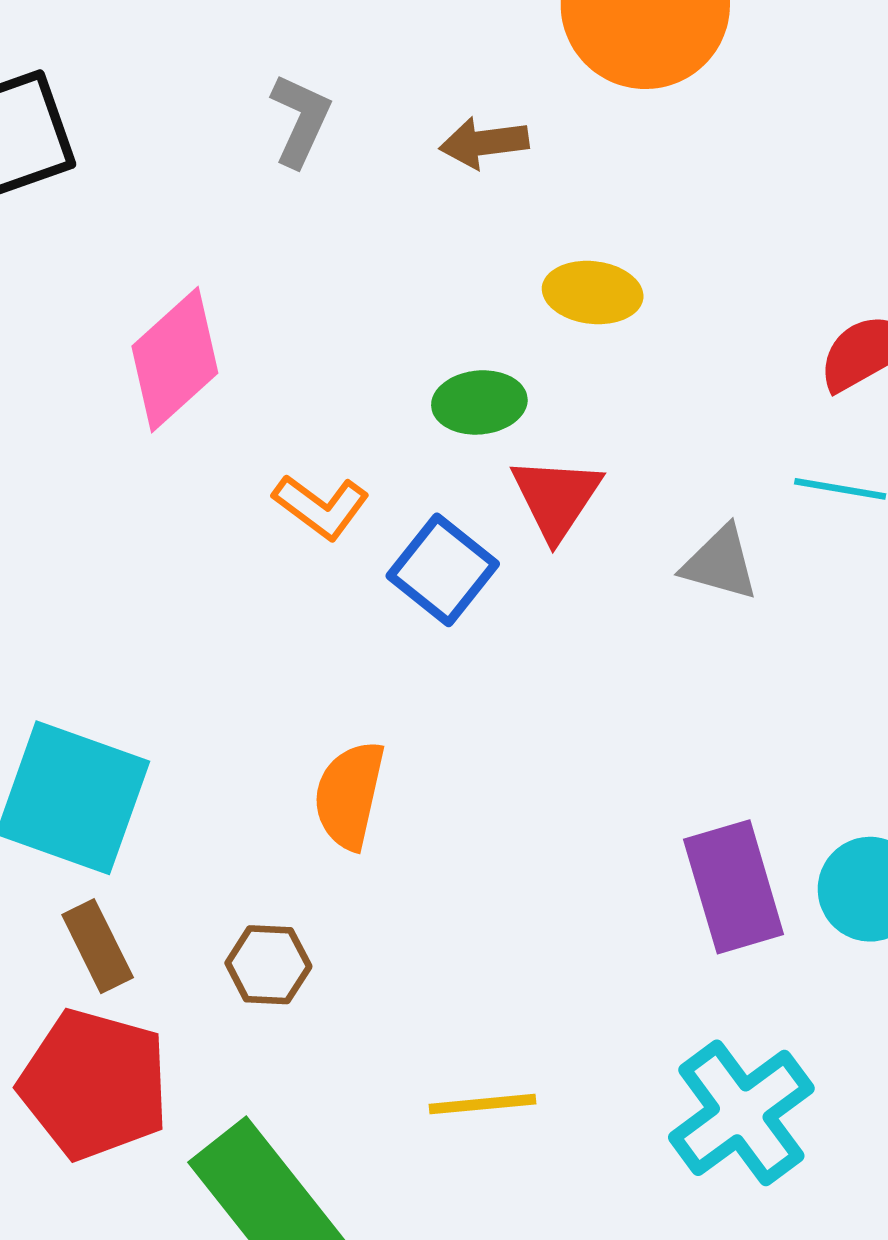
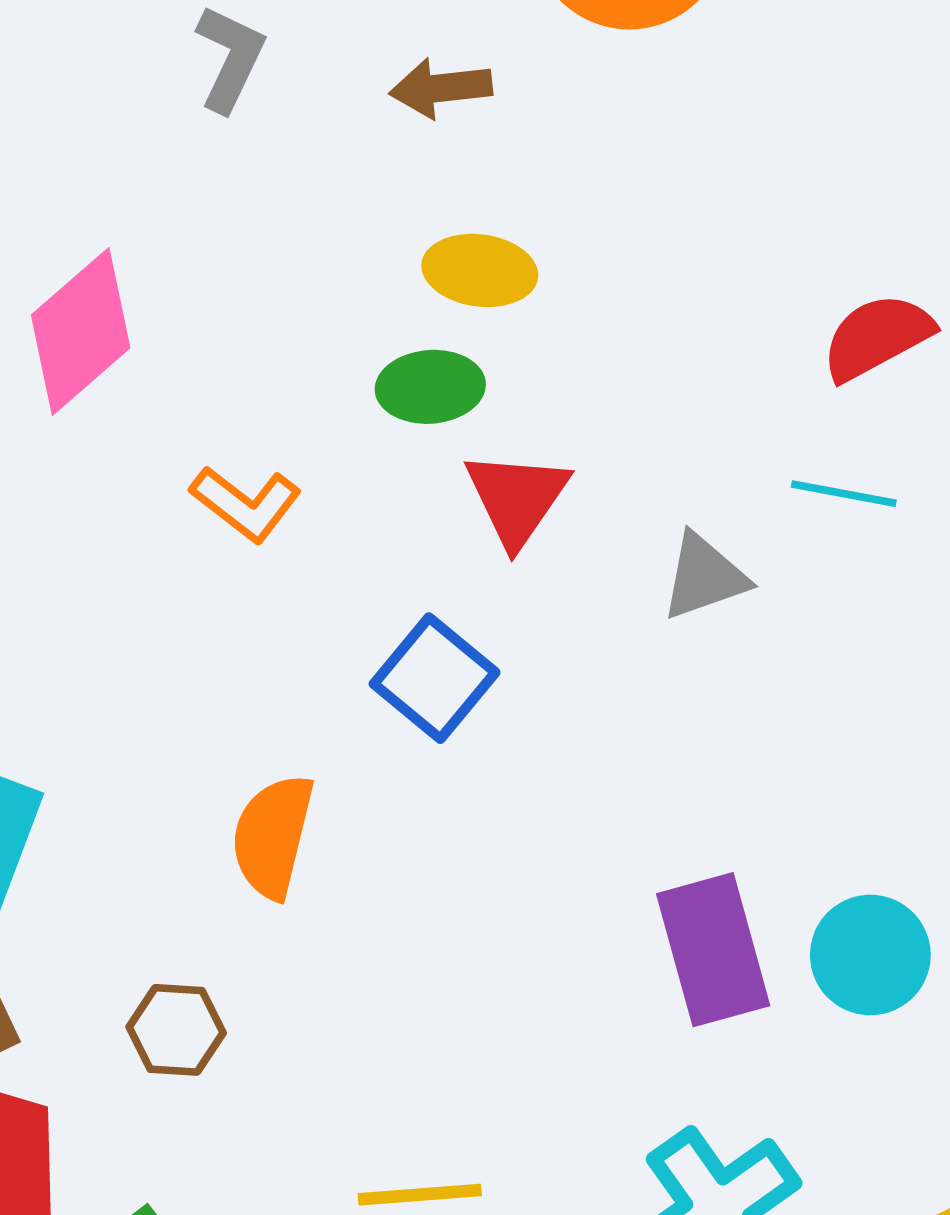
yellow ellipse: (593, 293) -> (480, 270), moved
gray triangle: (720, 563) -> (704, 577), turned -36
blue square: (443, 570) -> (435, 678), moved

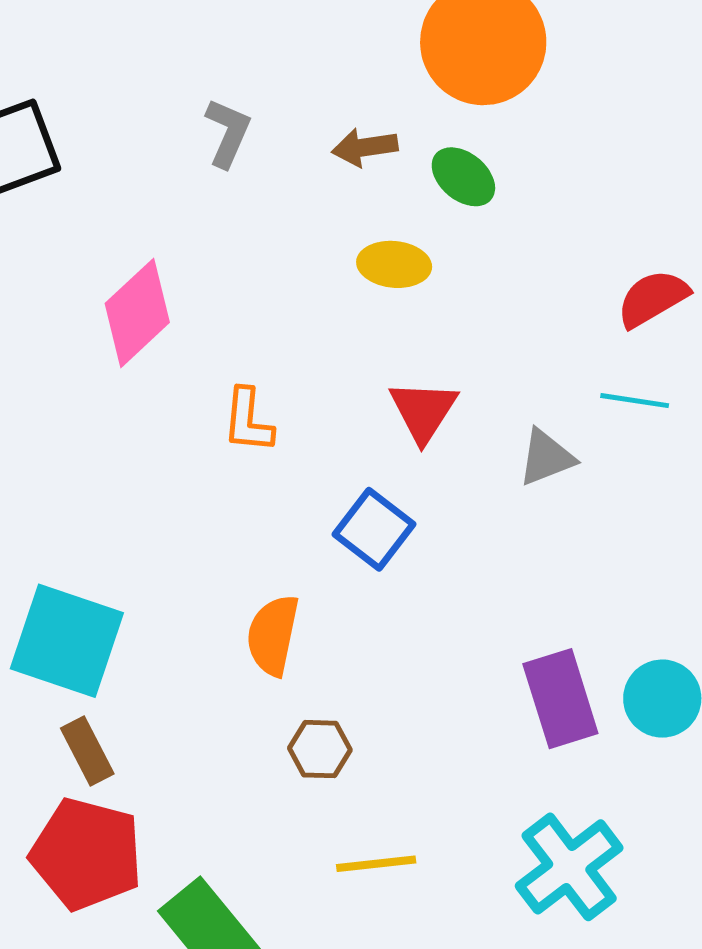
green ellipse: (430, 387) -> (463, 177), moved, turned 46
orange L-shape: (246, 504) -> (248, 421), turned 60
brown hexagon: (176, 1030) -> (320, 749), moved

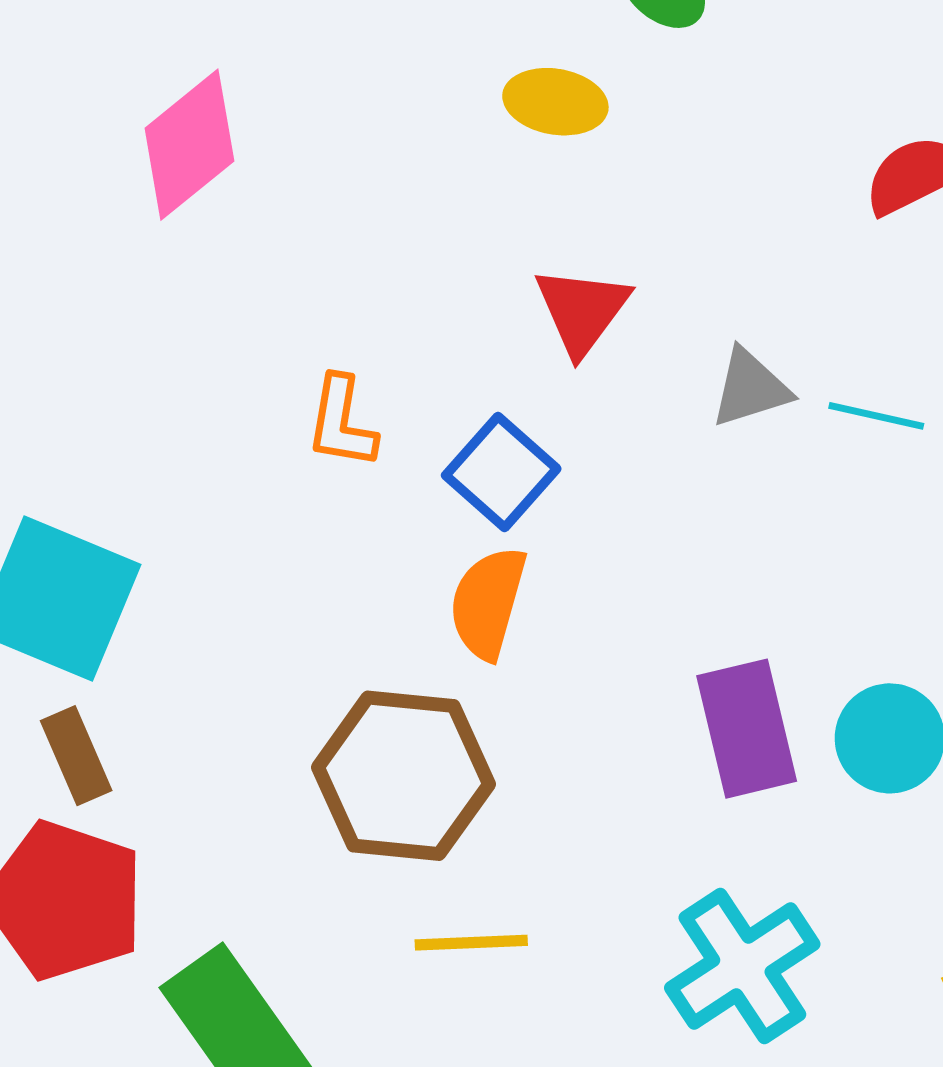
cyan line: (635, 401) -> (876, 416), moved
orange L-shape: (248, 421) -> (342, 422), moved
orange semicircle: (273, 635) -> (488, 603), moved
brown hexagon: (320, 749) -> (403, 776), size x2.0

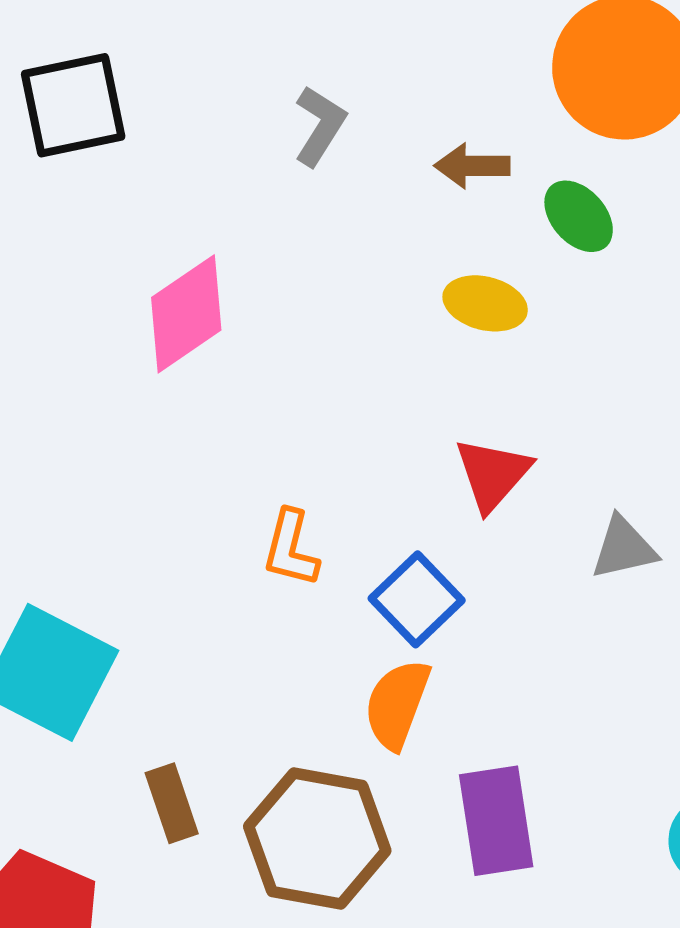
purple rectangle: (747, 729) -> (496, 821), moved
brown rectangle: (76, 756) -> (172, 803), moved

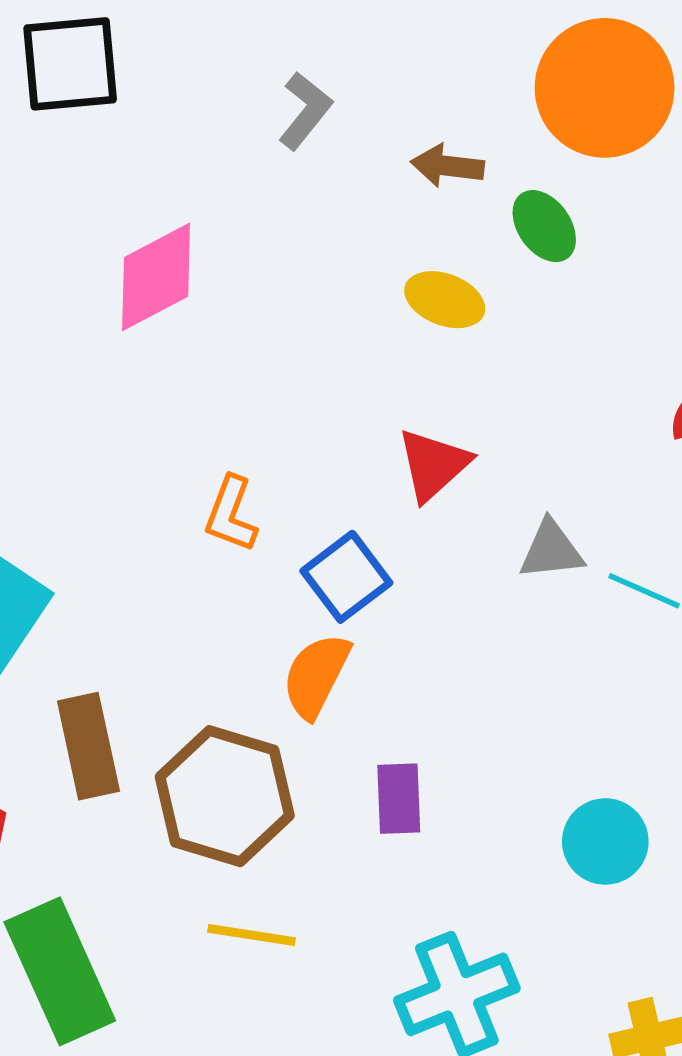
brown rectangle: (172, 803) -> (88, 746), size x1.4
purple rectangle: (496, 821) -> (399, 799), size x0.7

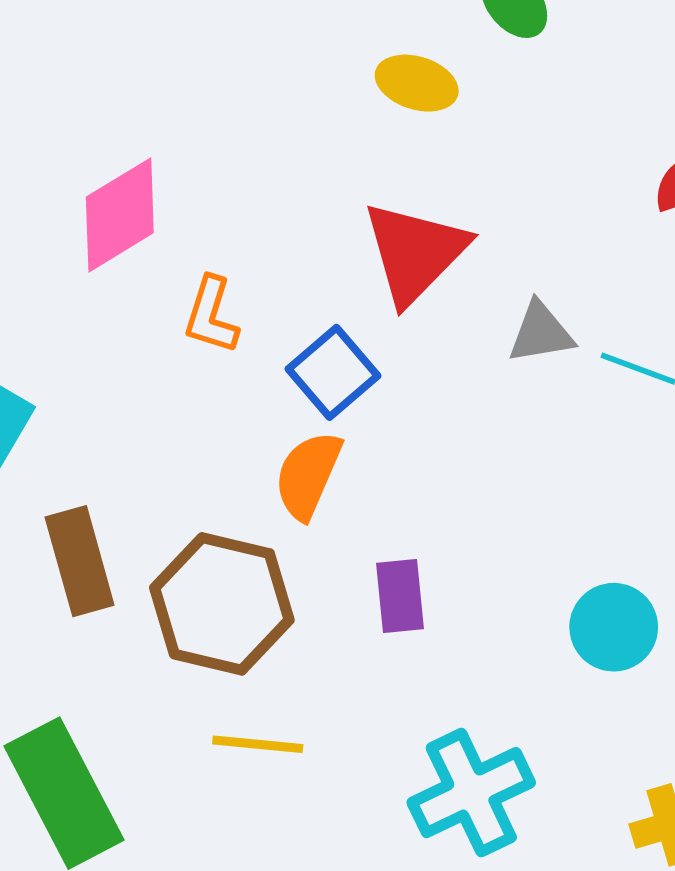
pink diamond: (156, 277) -> (120, 215), moved
red triangle: (433, 465) -> (415, 252), size x1.4

